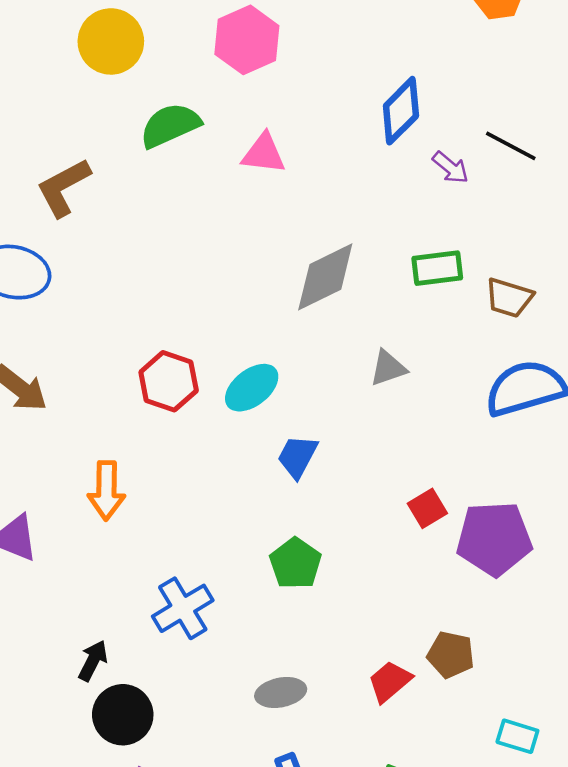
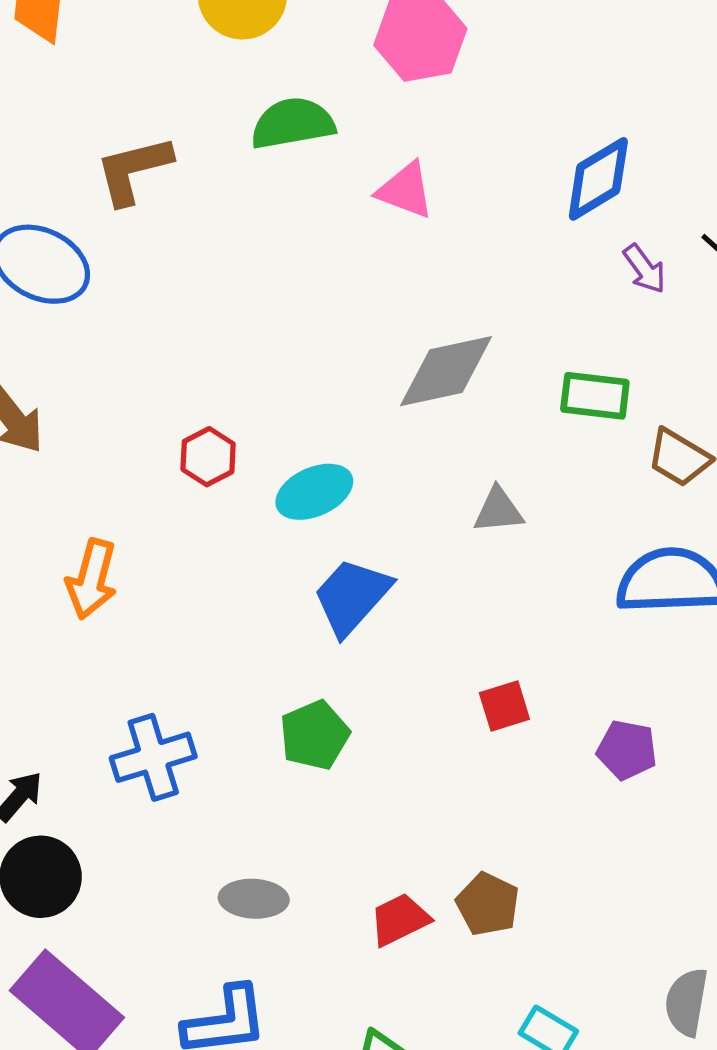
red hexagon: (169, 381) -> (208, 457), size x0.7
blue trapezoid: (297, 456) -> (352, 596), size x1.4
purple pentagon: (494, 539) -> (627, 750), moved, size x0.6

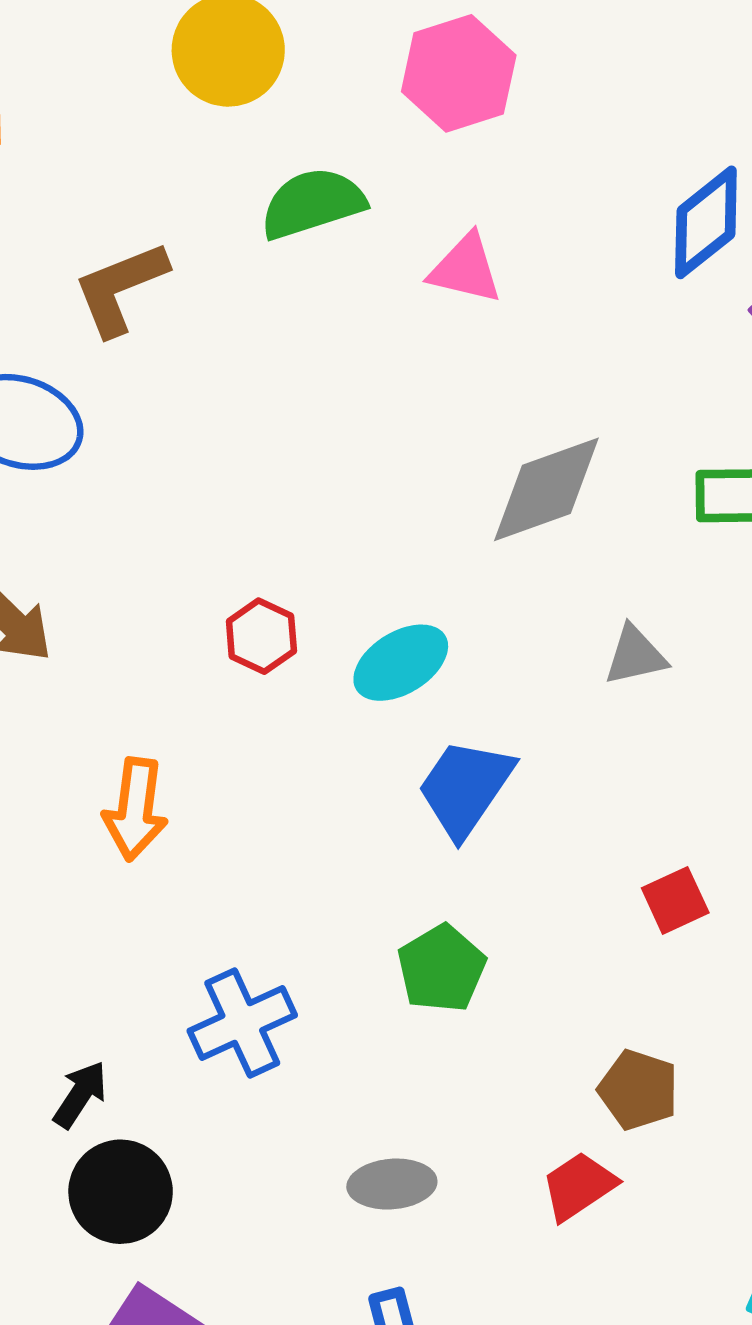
brown pentagon: (488, 904) -> (638, 1090), moved

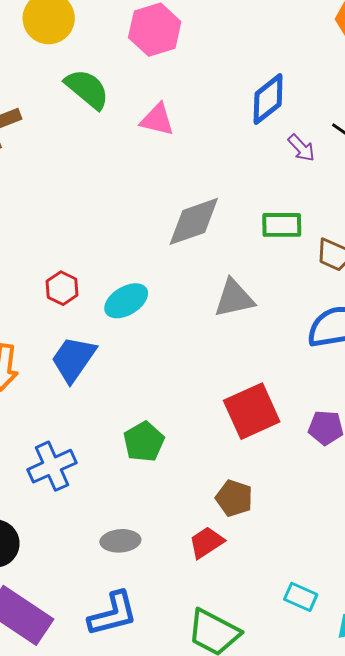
green semicircle: (313, 203) -> (87, 89), turned 57
gray triangle: (635, 655) -> (234, 298), size x1.4
blue trapezoid: (465, 788) -> (73, 359), moved
red square: (675, 900) -> (252, 411), size x1.8

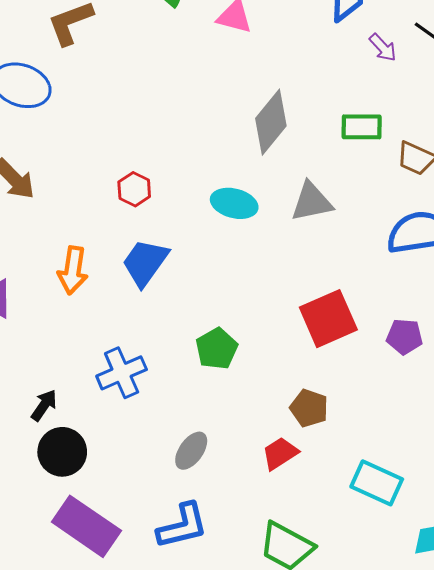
gray diamond: (194, 221) -> (271, 122), turned -32
cyan ellipse: (126, 301) -> (234, 203), moved, turned 45
gray ellipse: (120, 541) -> (191, 451), turned -51
cyan rectangle: (301, 597) -> (377, 483), moved, size x1.5

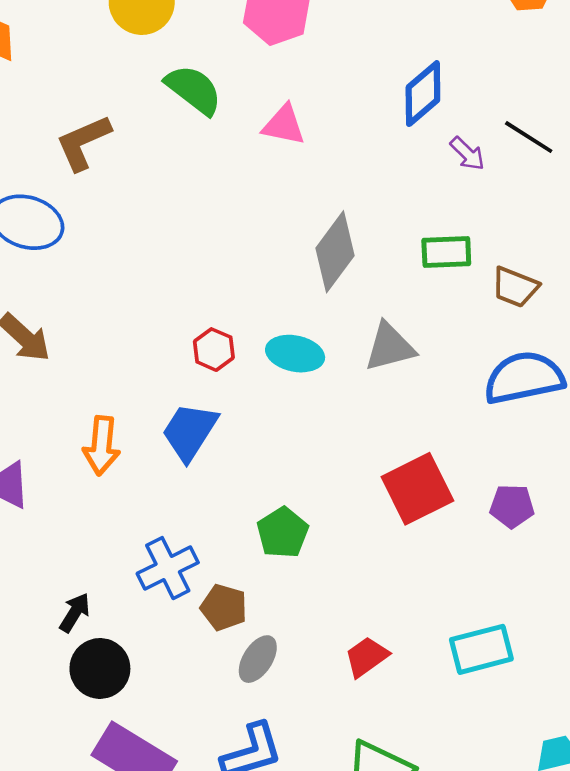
red hexagon: (134, 189) -> (214, 350), moved
brown pentagon: (309, 408) -> (224, 607), moved
cyan rectangle: (377, 483) -> (481, 649), moved, turned -36

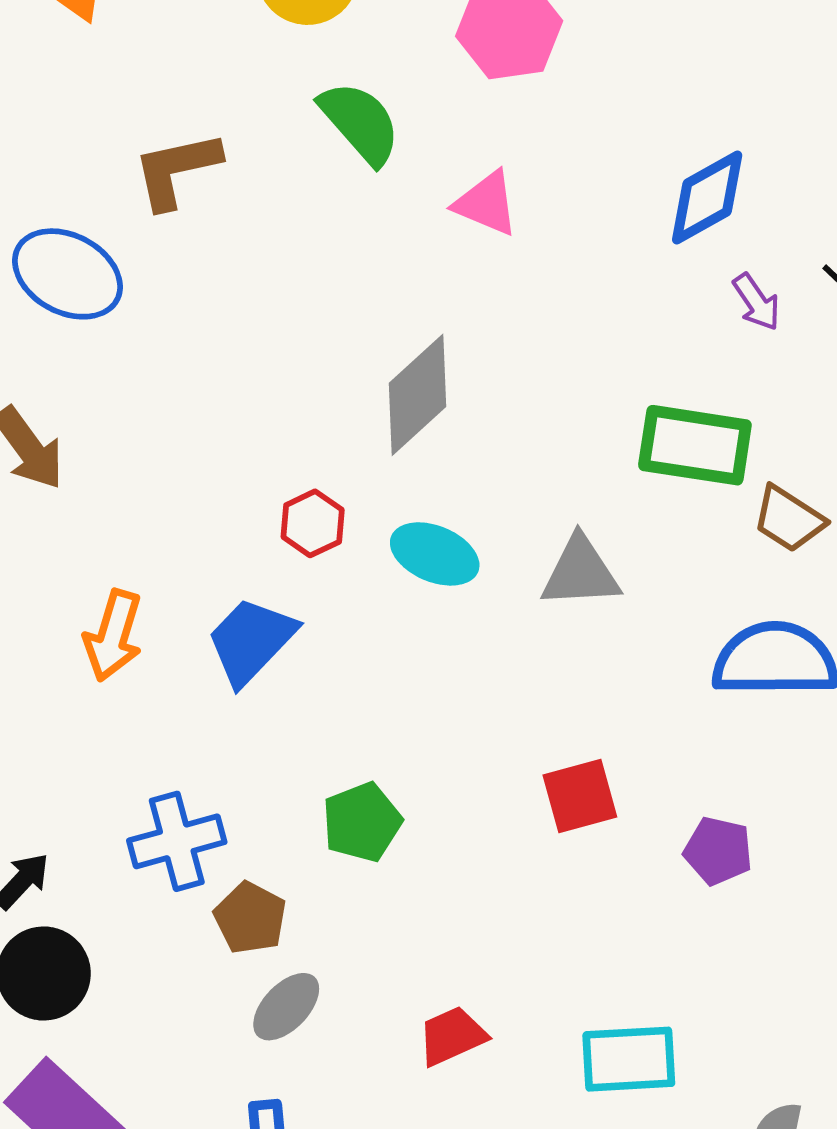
gray diamond: (335, 252) -> (417, 395), moved
green rectangle: (446, 252) -> (695, 445), size x1.4
red square: (417, 489) -> (580, 796), size x0.7

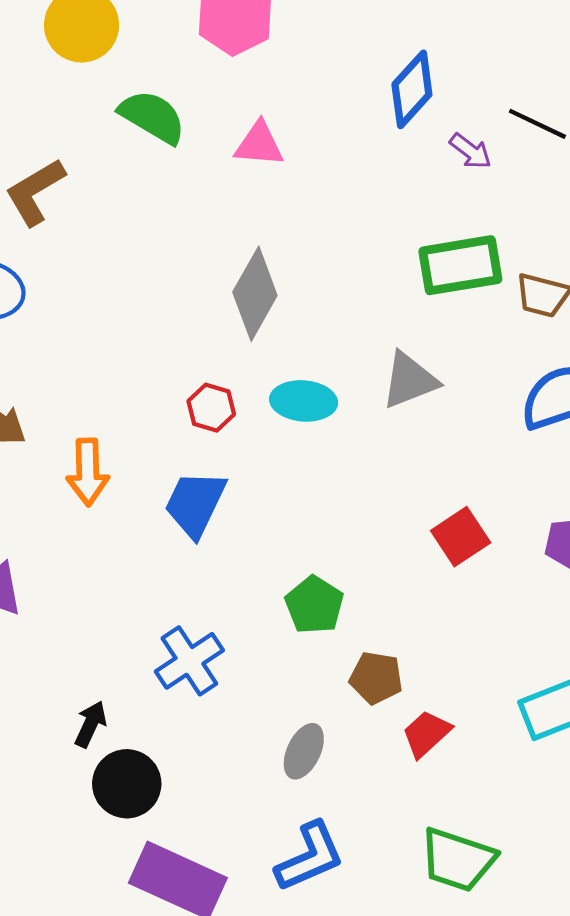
orange arrow: (113, 636) -> (88, 472), moved
brown pentagon: (250, 918) -> (376, 678), moved

